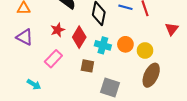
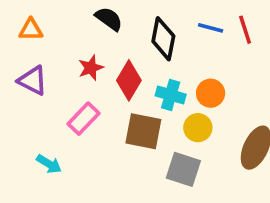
yellow circle: (145, 50) -> (198, 128), moved
brown square: (87, 66) -> (143, 131), size x1.5

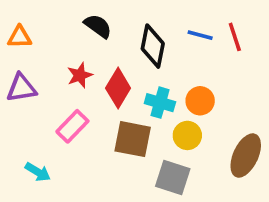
purple triangle: (33, 80) -> (21, 88), turned -36

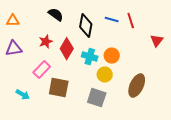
brown square: (133, 139) -> (59, 88), moved

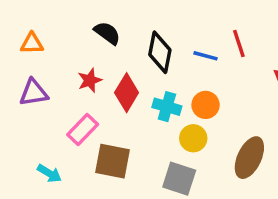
blue line: (112, 20) -> (206, 56), moved

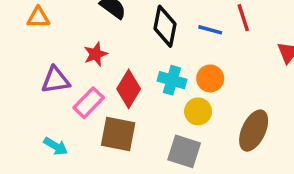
purple triangle: (34, 93) -> (56, 80), moved
red diamond: (127, 93) -> (129, 89), moved

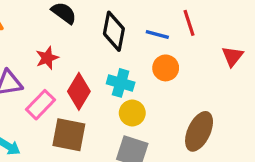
orange circle: (210, 78) -> (166, 68), moved
yellow circle: (198, 111) -> (132, 113), moved

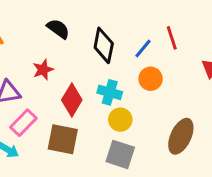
blue line: (157, 35) -> (143, 48), turned -65
pink rectangle: (40, 105) -> (23, 123), moved

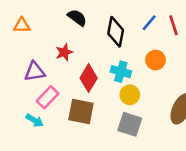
blue line: (143, 48) -> (149, 23), moved

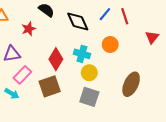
black diamond: (116, 32) -> (78, 21), turned -35
red star: (64, 52) -> (29, 29), moved
brown square: (81, 111) -> (50, 86), turned -30

